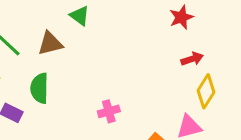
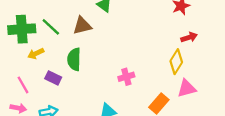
yellow diamond: (206, 91) -> (176, 62), moved

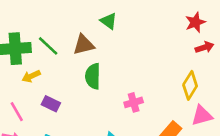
red arrow: (189, 37) -> (204, 47), moved
green semicircle: (74, 59) -> (93, 76), moved

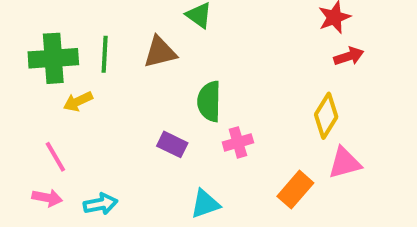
green line: (48, 46) -> (105, 54), turned 50
green semicircle: (93, 76) -> (209, 101), moved
purple rectangle: (51, 104) -> (172, 144), moved

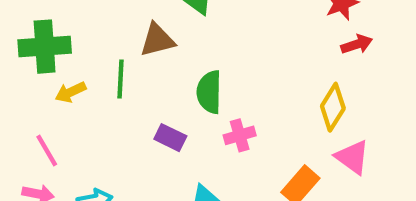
green line: (105, 54) -> (120, 79), moved
pink triangle: (345, 163) -> (352, 157), turned 51

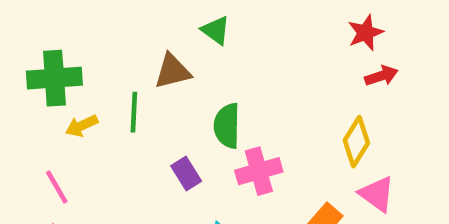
pink cross: (240, 135) -> (259, 171), size x1.4
purple rectangle: (170, 138) -> (186, 173), turned 32

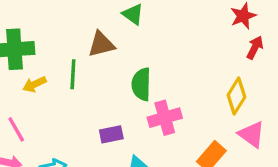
red arrow: (381, 76) -> (255, 48), turned -45
purple rectangle: (186, 173) -> (111, 134), moved, turned -70

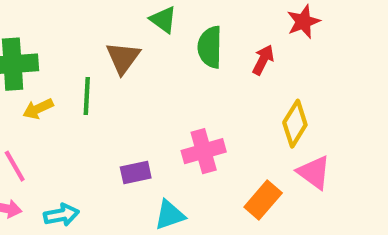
brown triangle: (101, 44) -> (123, 58), turned -40
red arrow: (255, 48) -> (263, 60), moved
green semicircle: (141, 84) -> (210, 47), moved

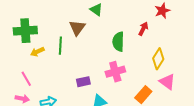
green semicircle: (210, 47) -> (118, 42), moved

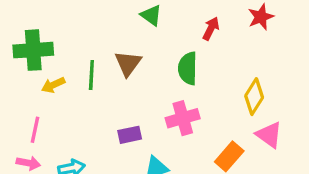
brown triangle: (77, 28) -> (128, 63), moved
red arrow: (143, 29) -> (211, 29), moved
pink line: (26, 79) -> (35, 130), turned 42

